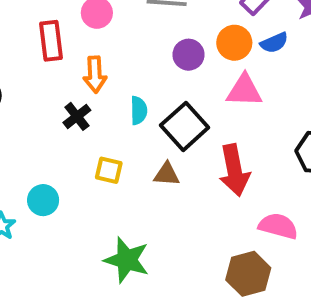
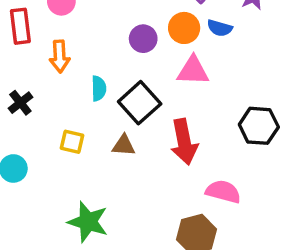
blue semicircle: (274, 43) -> (220, 28), turned 40
black cross: (77, 116) -> (20, 103), moved

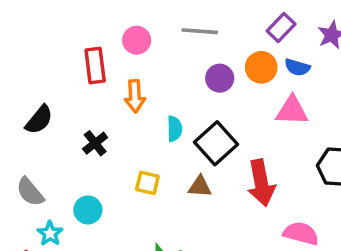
pink triangle: (193, 71) -> (292, 111), moved

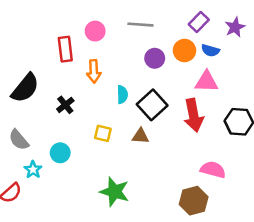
black semicircle: (39, 120) -> (25, 88), size x1.4
red arrow: (261, 183) -> (194, 115), moved

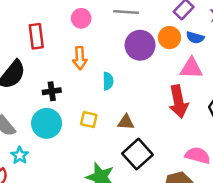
red rectangle: (65, 49) -> (36, 36), moved
purple circle: (155, 58) -> (140, 45), size x1.5
black cross: (65, 105) -> (52, 91), turned 30
black square: (152, 105) -> (137, 154), moved
cyan circle: (60, 153) -> (47, 123), moved, size x1.5

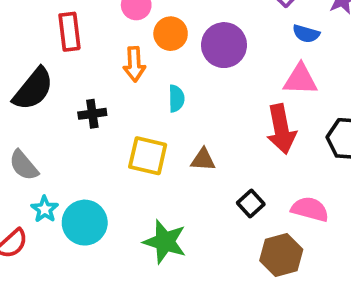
orange circle: (169, 38) -> (171, 34), moved
yellow square: (89, 120) -> (148, 156), size x1.5
cyan circle: (47, 123) -> (85, 223), moved
black square: (137, 154) -> (251, 203), moved, size x0.6

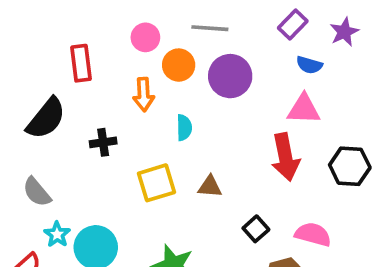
yellow square: (148, 156) -> (156, 183), turned -30

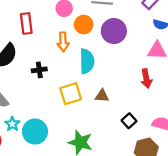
cyan semicircle: (184, 128) -> (87, 61), size x1.6
red arrow: (285, 157) -> (146, 79), size x0.7

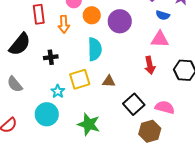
orange arrow: (63, 42) -> (64, 24), moved
black square: (129, 121) -> (134, 104), size x1.5
cyan star: (12, 124) -> (58, 91), moved

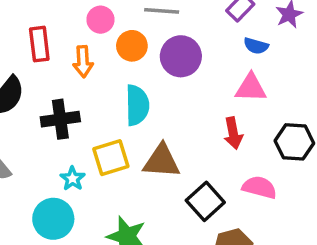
black cross: (51, 57) -> (60, 119), size x1.5
brown triangle: (109, 81) -> (162, 161), size x1.6
pink semicircle: (165, 107) -> (259, 187), moved

